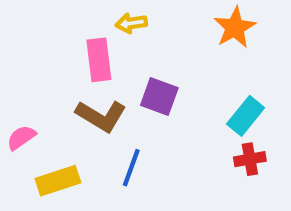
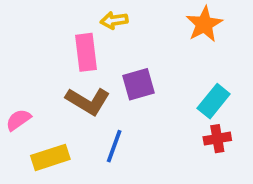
purple square: (159, 97) -> (139, 84), turned -36

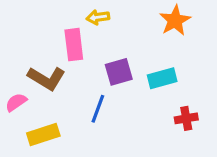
brown L-shape: (88, 101) -> (47, 78), moved
cyan rectangle: (214, 101) -> (162, 78), moved, turned 36
blue line: (114, 146) -> (98, 109), moved

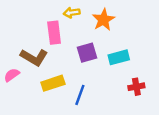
orange star: (175, 20) -> (103, 20), moved
blue line: (98, 109) -> (80, 95), moved
yellow rectangle: (43, 134) -> (53, 83), moved

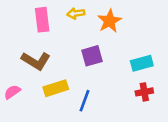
pink rectangle: (54, 33) -> (42, 20), moved
cyan rectangle: (119, 57) -> (142, 63), moved
pink semicircle: (12, 75) -> (12, 92), moved

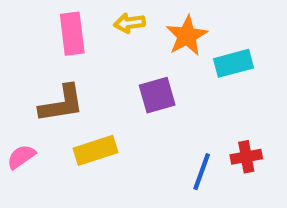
brown L-shape: (36, 61) -> (62, 104), turned -40
cyan rectangle: (142, 63) -> (234, 63), moved
blue line: (84, 101) -> (202, 172), moved

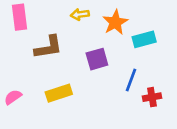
pink rectangle: (72, 34) -> (19, 17), moved
brown L-shape: (62, 104) -> (48, 47), moved
blue line: (202, 172) -> (131, 80), moved

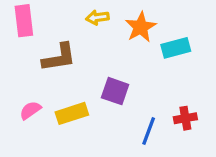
purple square: (97, 59) -> (115, 91), moved, turned 35
blue line: (131, 80) -> (149, 131), moved
pink semicircle: (13, 97) -> (30, 110), moved

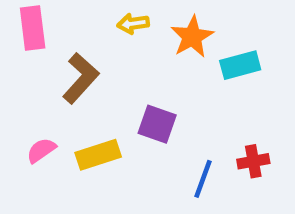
brown L-shape: (59, 57) -> (81, 78), turned -39

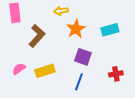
orange star: (192, 37) -> (76, 29), moved
purple square: (157, 124) -> (83, 57), moved
blue line: (203, 179) -> (79, 82), moved

